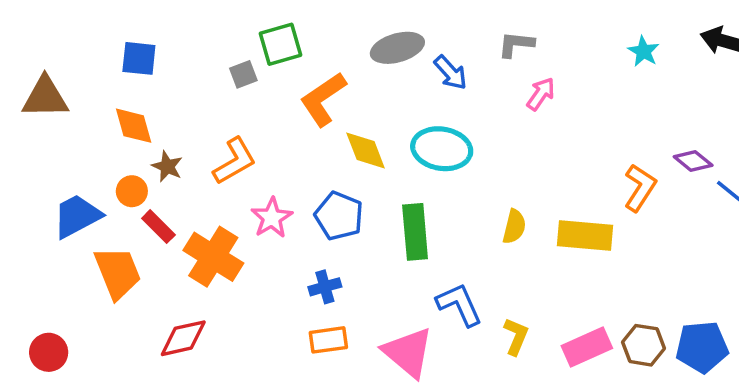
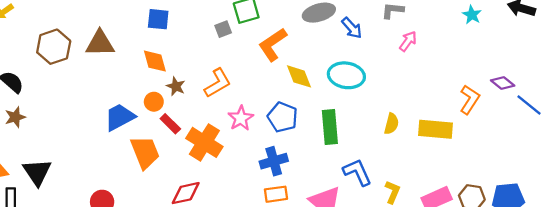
blue cross: (325, 287) -> (274, 161), size x1.4

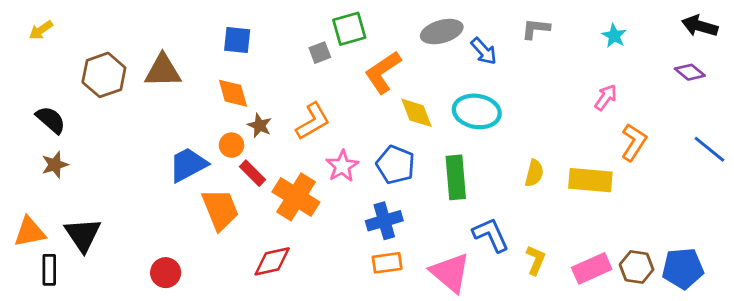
cyan star: (472, 15) -> (614, 36), moved
pink arrow: (408, 41) -> (606, 97), moved
purple diamond: (503, 83) -> (690, 72), moved

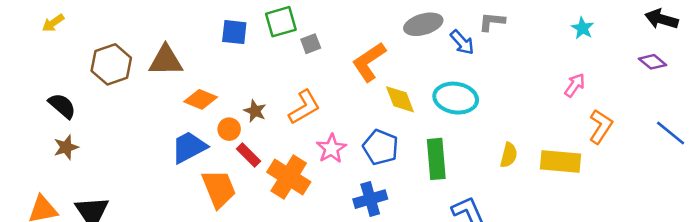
green square: (349, 29) -> (281, 22), moved
gray L-shape: (536, 29) -> (492, 22), moved
orange diamond: (233, 93) -> (201, 99), moved, turned -52

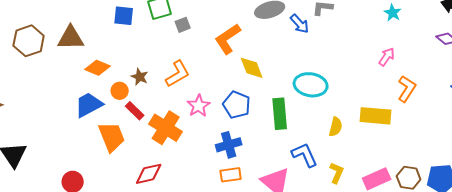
cyan ellipse: (456, 98) -> (311, 85), moved
yellow semicircle: (509, 155) -> (336, 127), moved

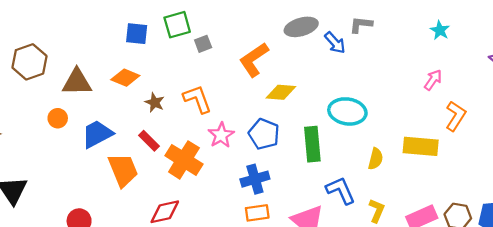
brown triangle: (71, 38) -> (77, 82), moved
orange diamond: (98, 68) -> (125, 78), moved
yellow diamond: (252, 68) -> (281, 92), turned -64
orange L-shape: (178, 74) -> (197, 99), turned -80
orange circle: (120, 91) -> (58, 118), moved

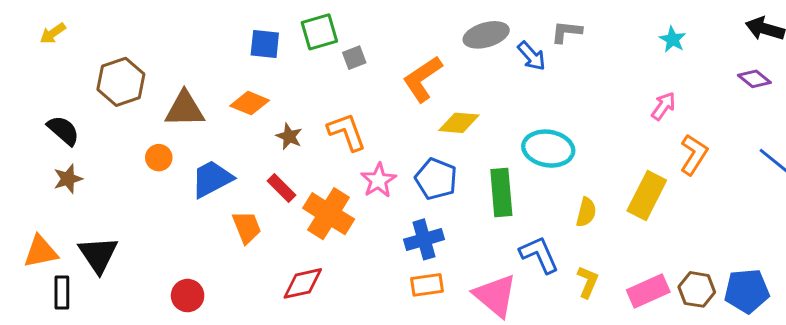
yellow rectangle: (421, 146) -> (647, 196), turned -68
orange trapezoid: (123, 170) -> (247, 227), size x0.7

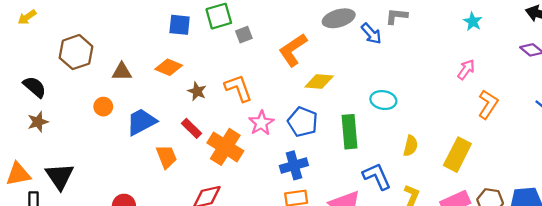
brown triangle: (185, 109) -> (122, 72), size x0.7
cyan ellipse: (548, 149) -> (383, 100), size x0.7
yellow rectangle: (647, 196) -> (457, 155), moved

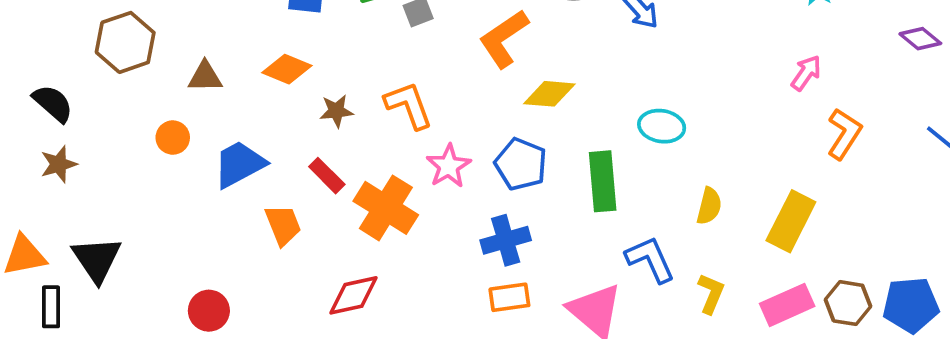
brown star: (197, 91) -> (336, 111), turned -30

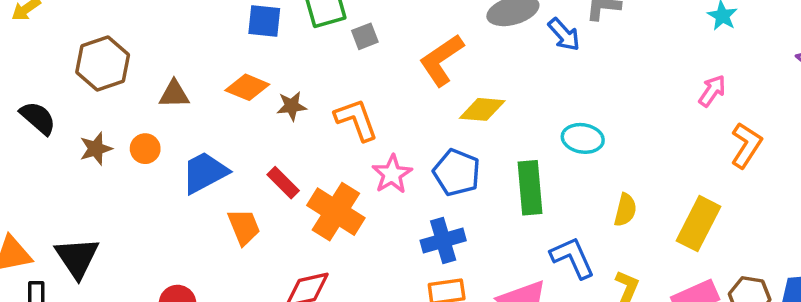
brown star: (336, 111) -> (292, 106), moved
brown star: (59, 164) -> (96, 149), moved

